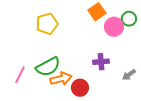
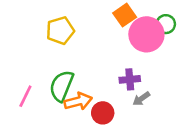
pink circle: (114, 27) -> (146, 34), size x1.4
green semicircle: (48, 67) -> (62, 86), turned 140
gray arrow: (129, 75) -> (141, 99), moved

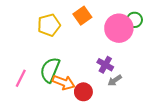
orange square: (125, 15) -> (82, 16), moved
purple cross: (130, 79) -> (105, 65), turned 35
orange arrow: (78, 101) -> (64, 82), turned 35

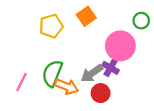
pink circle: (119, 28) -> (120, 46), moved
gray arrow: (115, 80) -> (92, 73), moved, size x1.5
red circle: (83, 92) -> (101, 93), moved

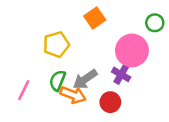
yellow pentagon: (51, 26) -> (56, 44), moved
green semicircle: (52, 73) -> (57, 80), size x0.7
gray arrow: (92, 73) -> (85, 79), moved

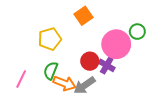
green circle: (155, 23) -> (137, 32), moved
gray arrow: (85, 79) -> (85, 85), moved
red circle: (110, 102) -> (90, 61), moved

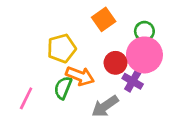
green circle: (137, 32) -> (144, 31), moved
red circle: (90, 61) -> (115, 63), moved
orange arrow: (64, 83) -> (80, 76), moved

